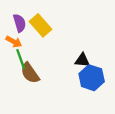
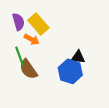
orange arrow: (14, 42) -> (32, 39), moved
blue hexagon: (92, 78) -> (70, 71), moved

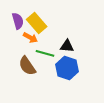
green line: (20, 56) -> (45, 53), moved, turned -54
black triangle: (78, 57) -> (67, 46), moved

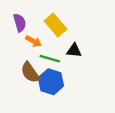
yellow rectangle: (37, 23) -> (56, 25), moved
blue hexagon: (67, 68) -> (51, 82), moved

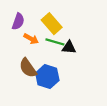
purple semicircle: (20, 23) -> (18, 21), turned 35
green line: (50, 59) -> (55, 42), moved

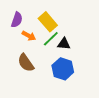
green line: (55, 42) -> (51, 39), turned -60
blue hexagon: (47, 77) -> (63, 69), moved

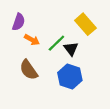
yellow rectangle: (48, 22) -> (85, 24), moved
black triangle: (64, 44) -> (71, 49), turned 48

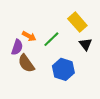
purple semicircle: (19, 22) -> (17, 47), moved
black triangle: (71, 49) -> (86, 44), moved

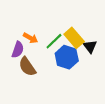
yellow rectangle: (77, 22) -> (74, 38), moved
blue hexagon: (63, 69) -> (67, 57), moved

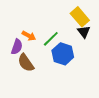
yellow rectangle: (74, 38) -> (80, 17), moved
black triangle: (90, 46) -> (84, 32), moved

